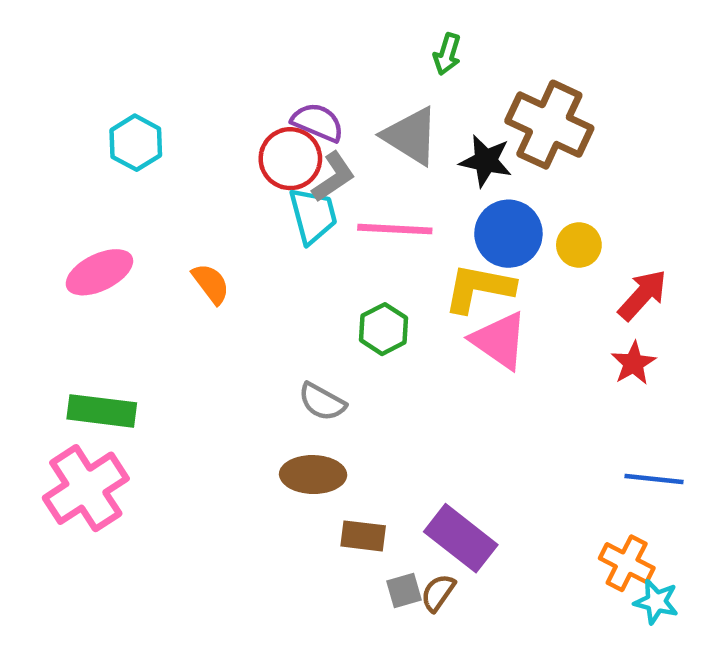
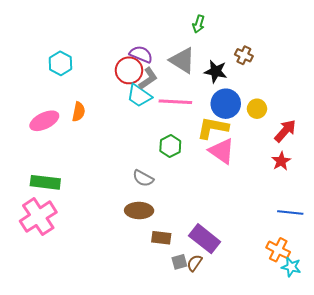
brown cross: (549, 125) -> (244, 55), size x0.5
cyan trapezoid: (313, 215) -> (139, 96), turned 140
orange semicircle: (211, 284) -> (79, 112), moved, turned 48

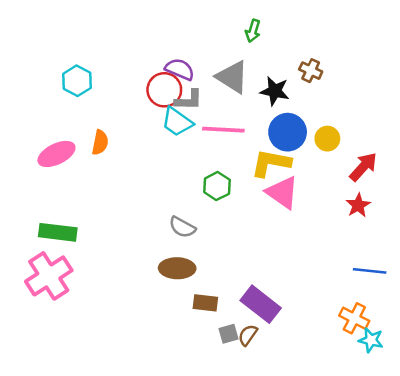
gray L-shape: (148, 78) -> (189, 100), turned 35

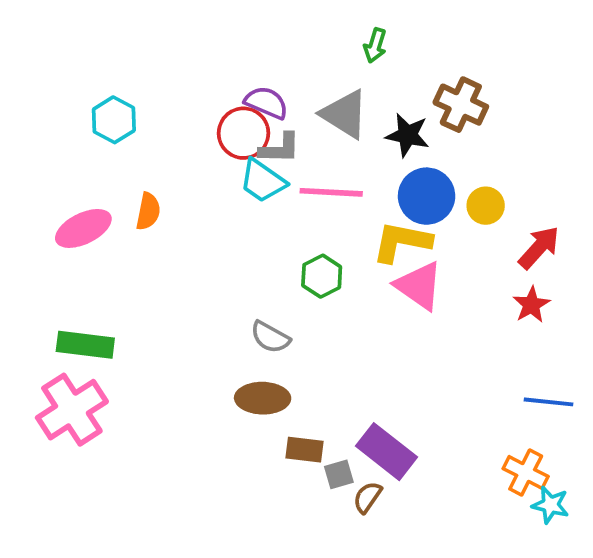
brown cross: (311, 71) -> (461, 105), size x1.5
gray square: (228, 334) -> (339, 474), moved

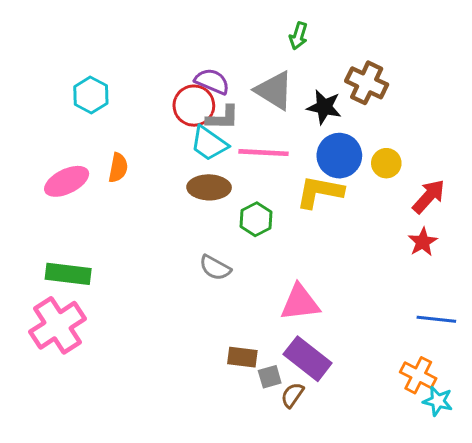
pink triangle: (419, 286) -> (300, 303), moved, turned -42
brown ellipse: (263, 398) -> (209, 187), moved

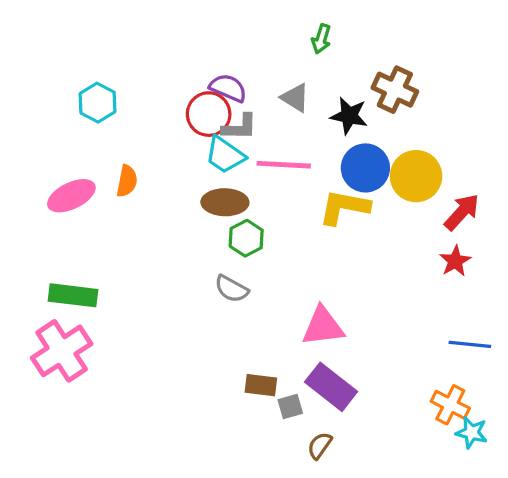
gray triangle: (274, 90) -> (295, 98), size x0.7
yellow circle: (386, 163) -> (416, 176), size x1.6
green hexagon: (256, 219) -> (246, 238), moved
brown semicircle: (292, 395) -> (320, 446), moved

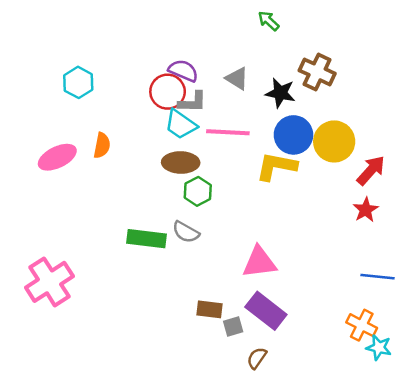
green arrow: (321, 39) -> (269, 21), moved, turned 115
green rectangle: (73, 295) -> (147, 239), moved

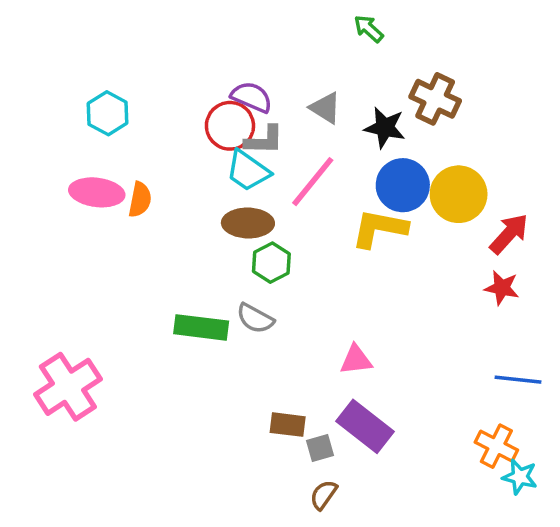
pink line: (228, 132) -> (313, 182), turned -54
pink ellipse: (57, 157) -> (97, 192), moved, turned 33
red star: (366, 210) -> (502, 288), turned -30
pink triangle: (259, 262) -> (356, 360), size x0.7
brown semicircle: (257, 358) -> (324, 495), moved

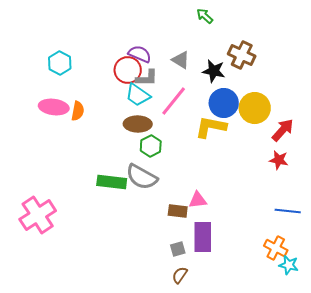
gray semicircle: (255, 318) -> (142, 177), size x1.5
brown rectangle: (288, 425) -> (178, 211), moved
purple rectangle: (365, 426) -> (203, 237), turned 52

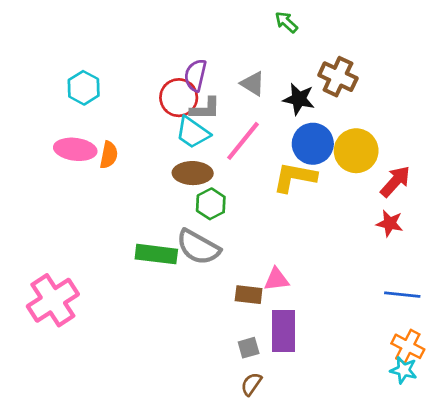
purple semicircle: (140, 54) -> (195, 75), turned -100
orange cross: (276, 248) -> (408, 346), moved

